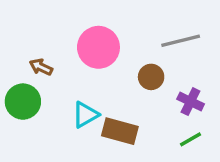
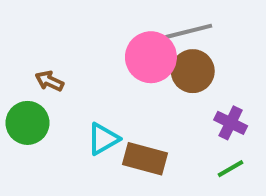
gray line: (181, 41) -> (189, 31), moved
pink circle: (98, 47) -> (151, 57), moved
brown circle: (151, 77) -> (193, 71), moved, size x1.4

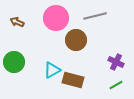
pink circle: (151, 57) -> (56, 18), moved
brown circle: (193, 71) -> (76, 40), moved
brown arrow: (49, 81) -> (17, 22), moved

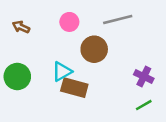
pink circle: (56, 18) -> (69, 22), size x0.6
cyan triangle: (52, 70) -> (62, 72), moved
brown rectangle: (73, 80) -> (74, 88), moved

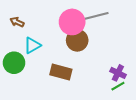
pink circle: (69, 22) -> (72, 22), moved, size x1.6
cyan triangle: (62, 72) -> (32, 45), moved
purple cross: (144, 76) -> (118, 73), moved

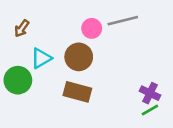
brown arrow: (17, 22) -> (22, 28), turned -80
pink circle: (72, 22) -> (92, 28), size x0.6
brown circle: (77, 40) -> (79, 57), moved

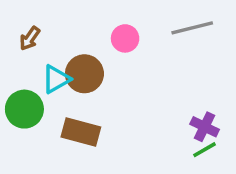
gray line: (123, 21) -> (192, 28), moved
brown circle: (79, 57) -> (84, 74), moved
brown rectangle: (77, 92) -> (81, 132), moved

